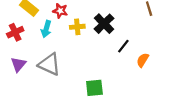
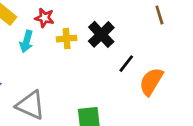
orange semicircle: (143, 60) -> (151, 82), size x1.5
gray triangle: (49, 64) -> (31, 105), moved

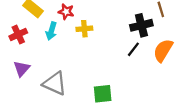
black cross: (101, 34) -> (141, 25), moved, turned 30
orange semicircle: (151, 82) -> (163, 50), moved

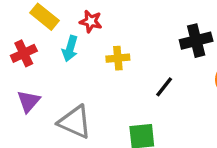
yellow cross: (84, 29) -> (118, 58), moved
black line: (133, 49) -> (164, 87), moved

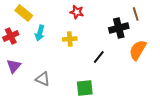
red star: (91, 21) -> (77, 12), moved
gray triangle: (75, 122) -> (43, 79), size x0.7

